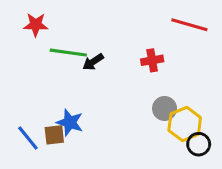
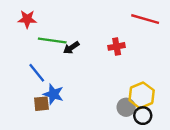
gray circle: (165, 108) -> (126, 107), moved
blue line: (28, 138) -> (37, 73), moved
black circle: (199, 144) -> (143, 116), moved

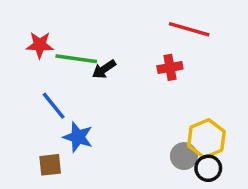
red star: (27, 19) -> (40, 45), moved
red line: (145, 19) -> (189, 29), moved
brown square: (41, 104) -> (50, 165), moved

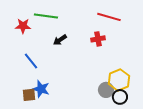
green line: (76, 59) -> (46, 16), moved
blue star: (78, 137) -> (41, 89), moved

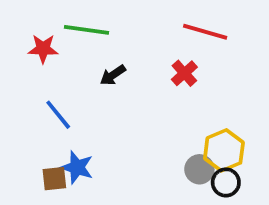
red cross: (98, 39) -> (184, 73), turned -32

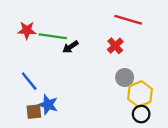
green line: (86, 30) -> (53, 36), moved
blue line: (58, 115) -> (29, 81), moved
gray circle: (199, 169) -> (125, 77), moved

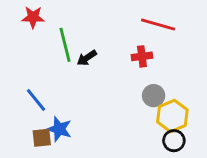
red star: (27, 30) -> (33, 17), moved
green line: (53, 36) -> (65, 45), turned 68
red cross: (115, 46) -> (142, 56), turned 35

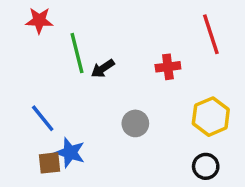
red line: (158, 24) -> (211, 34), moved, turned 56
gray circle: (154, 96) -> (135, 123), moved
yellow hexagon: (172, 116) -> (211, 117), moved

